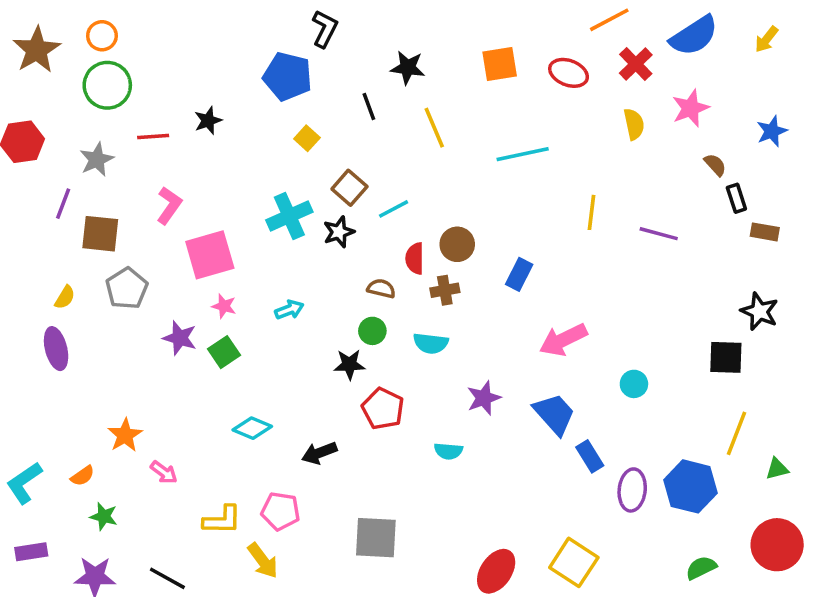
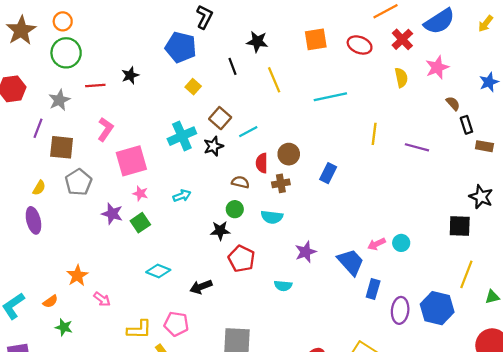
pink arrow: (563, 340) -> (376, 244), moved, size x0.6
blue rectangle: (590, 456) -> (373, 289), turned 48

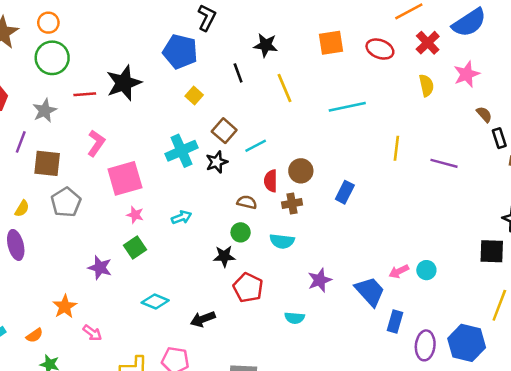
black star: (130, 75) -> (124, 83), size x1.8
purple star: (112, 214) -> (100, 268), moved

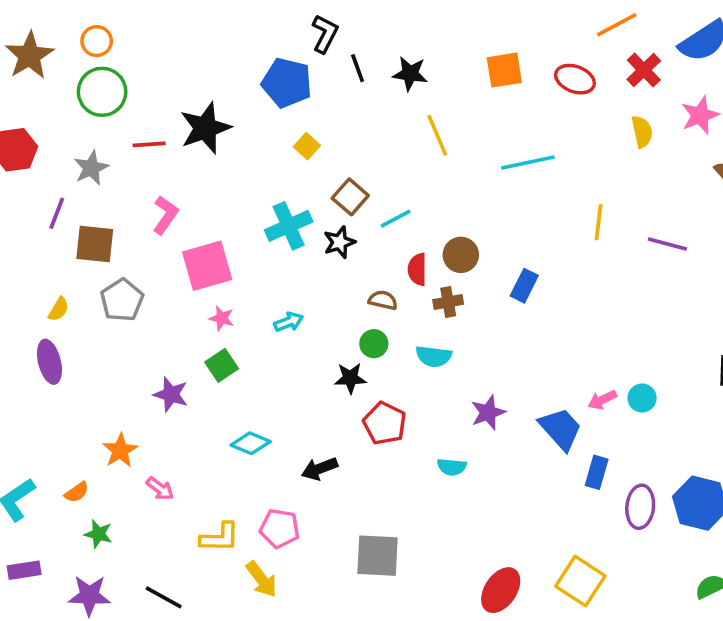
black line: (238, 73) -> (358, 68), moved

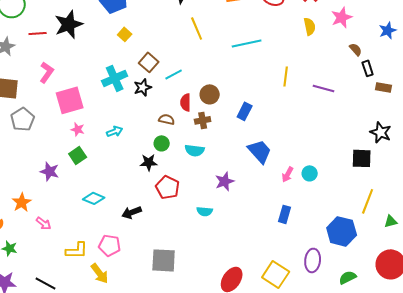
pink arrow: (602, 400) -> (288, 174), turned -35
blue trapezoid: (560, 429) -> (260, 151), moved
purple ellipse: (640, 507) -> (313, 260), moved

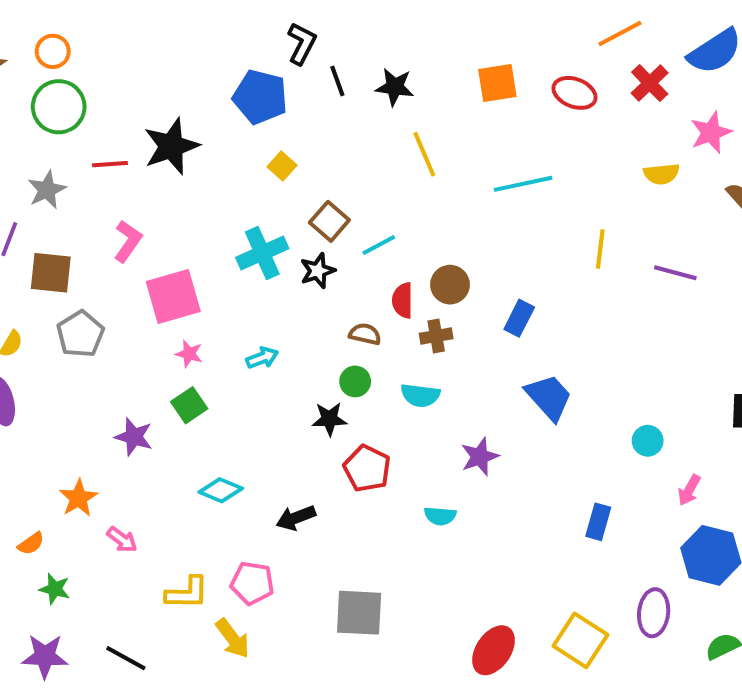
yellow semicircle: (310, 26) -> (661, 174), moved, turned 96
pink arrow: (288, 174) -> (689, 490), moved

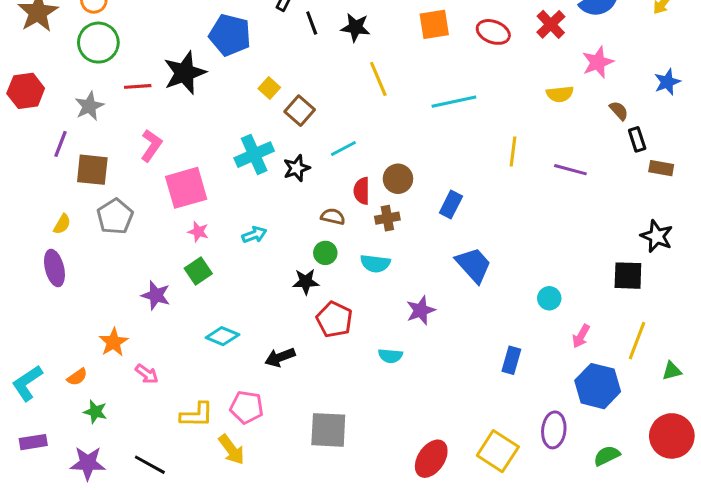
blue pentagon: (260, 97) -> (230, 35), moved
brown square: (329, 221) -> (300, 111), moved

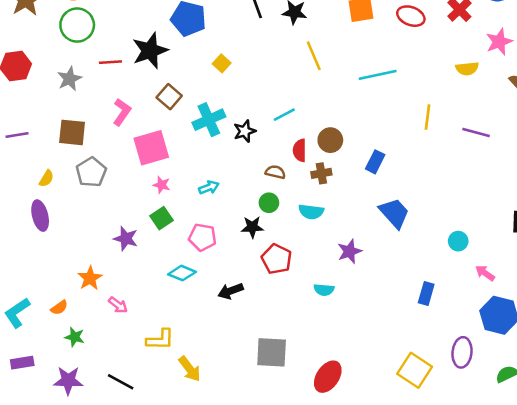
brown square: (300, 111) -> (169, 97), moved
purple line: (61, 144) -> (17, 135), moved, turned 60
pink arrow: (581, 336) -> (485, 273), turned 96
pink pentagon: (247, 407) -> (202, 237), moved
red ellipse: (431, 459) -> (328, 377), moved

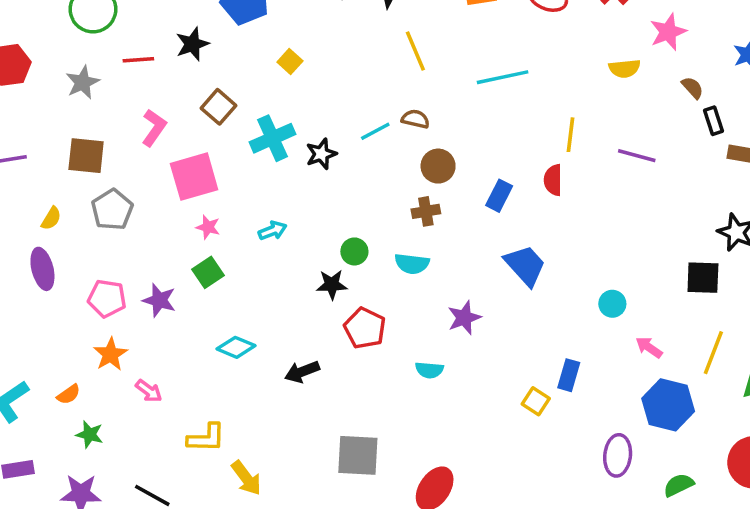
black star: (150, 51) -> (192, 44), size x0.7
red semicircle: (300, 150) -> (553, 180), moved
brown semicircle: (275, 172) -> (415, 119), moved
pink pentagon: (202, 237) -> (107, 299), moved
yellow square: (415, 370) -> (536, 401), moved, size x0.6

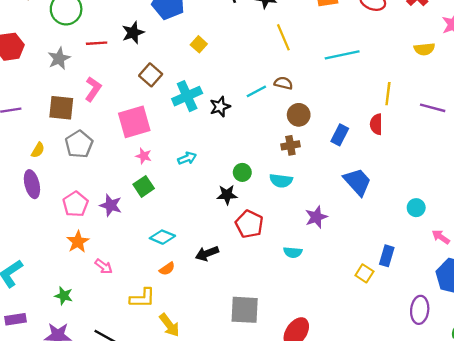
pink L-shape: (154, 128) -> (93, 89), moved
pink pentagon: (107, 299) -> (75, 204), turned 30
orange semicircle: (69, 394) -> (167, 269), moved

